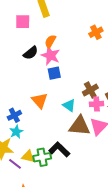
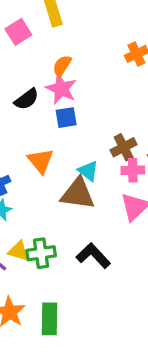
pink square: (23, 22) -> (18, 32), turned -35
black semicircle: (31, 53) -> (27, 99), moved
brown triangle: (80, 126) -> (78, 194), moved
black L-shape: (59, 149) -> (93, 256), moved

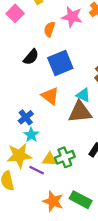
pink star: (61, 89) -> (72, 17), moved
blue square: (66, 118) -> (60, 63), size x1.6
green rectangle: (49, 319) -> (81, 200), turned -50

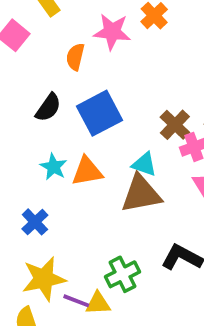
orange triangle: (50, 96) -> (87, 171), turned -42
blue cross: (26, 117) -> (35, 222), moved
cyan star: (31, 135) -> (54, 167), moved
yellow triangle: (49, 159) -> (98, 303), moved

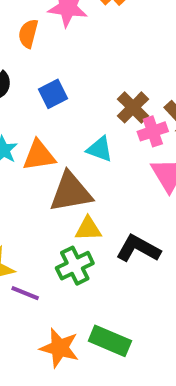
blue square: (99, 113) -> (53, 94), size x0.6
brown triangle: (141, 194) -> (71, 192), moved
yellow triangle: (98, 303) -> (88, 229), moved

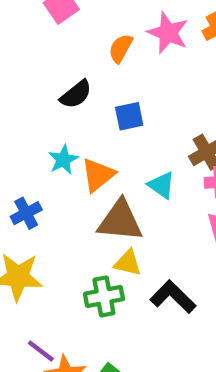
orange triangle: (39, 155) -> (98, 175), turned -45
purple line: (25, 293) -> (41, 351), moved

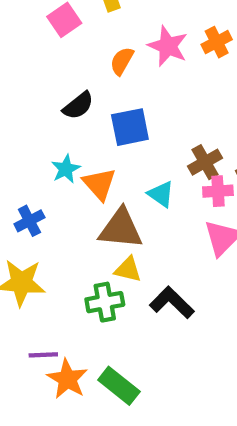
blue square: (129, 116) -> (130, 127), size x1.4
orange triangle: (98, 175) -> (99, 184), turned -33
purple line: (41, 351) -> (43, 355), turned -40

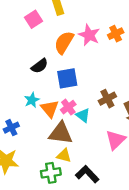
orange semicircle: (122, 61) -> (64, 42), size x1.5
pink cross: (218, 191) -> (68, 107), moved, turned -35

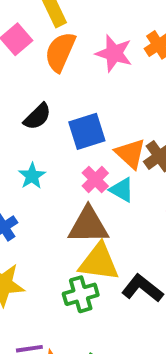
orange semicircle: (64, 42) -> (60, 52), moved
orange triangle: (50, 109) -> (130, 154), moved
yellow triangle: (64, 155) -> (99, 262), size x1.6

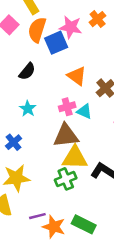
blue square: (87, 131) -> (56, 43), moved
orange triangle: (130, 154) -> (77, 76), moved
pink cross: (95, 180) -> (67, 107), turned 35

